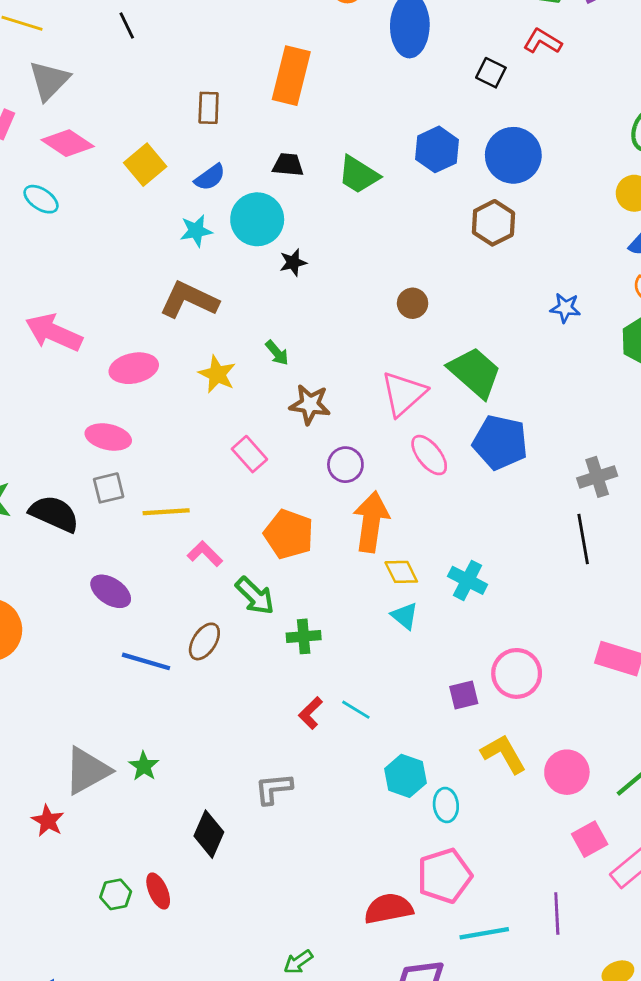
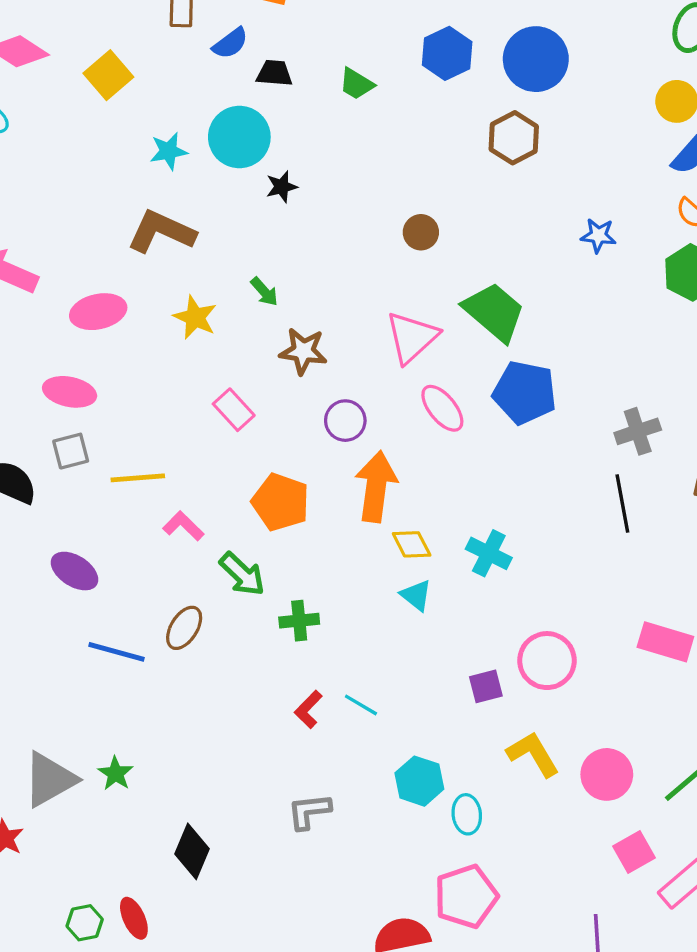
green trapezoid: (359, 175) -> (356, 84), size x0.7
blue semicircle: (210, 177) -> (230, 43), moved
gray L-shape: (274, 789) -> (309, 811), moved

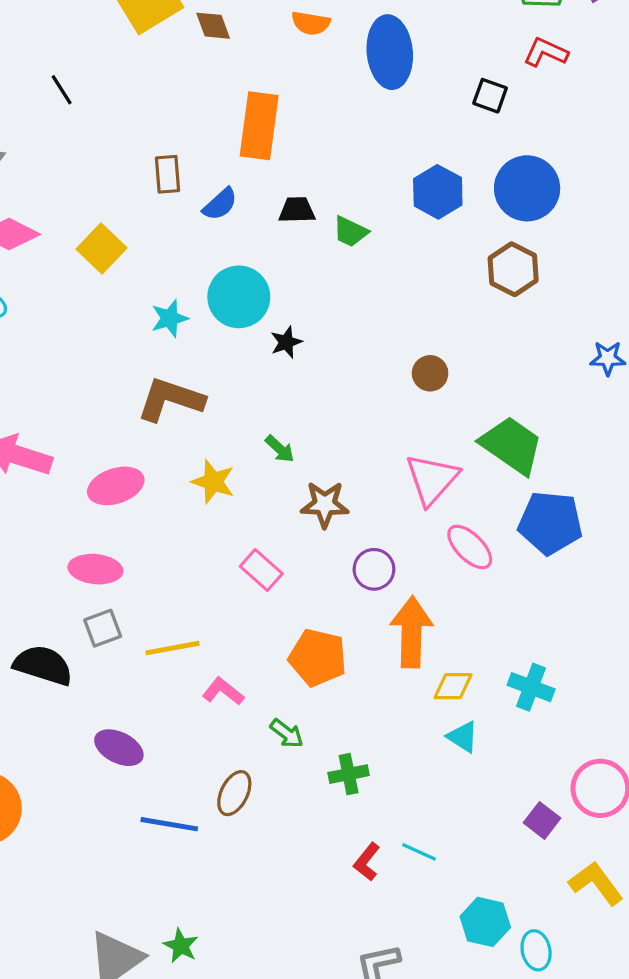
black trapezoid: (274, 73) -> (297, 210), moved
yellow diamond: (412, 544) -> (453, 686), turned -57
green arrow: (242, 574) -> (287, 733), size x0.7
purple square: (486, 686) -> (542, 820), turned -32

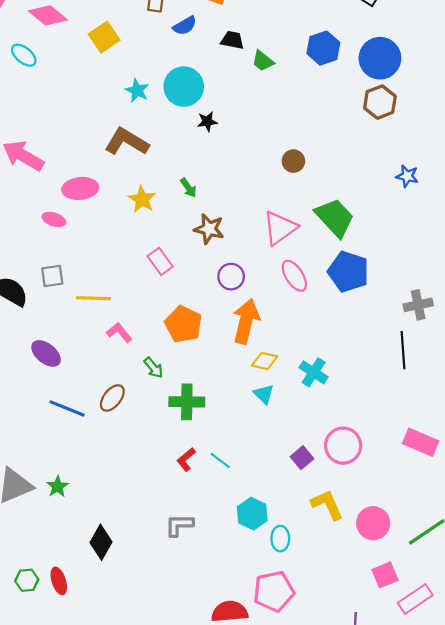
brown hexagon: (513, 269) -> (380, 102), moved
cyan star: (170, 318) -> (137, 91), turned 30
pink ellipse: (95, 569) -> (54, 219), moved, size x0.7
green cross: (349, 774) -> (187, 402), size x1.4

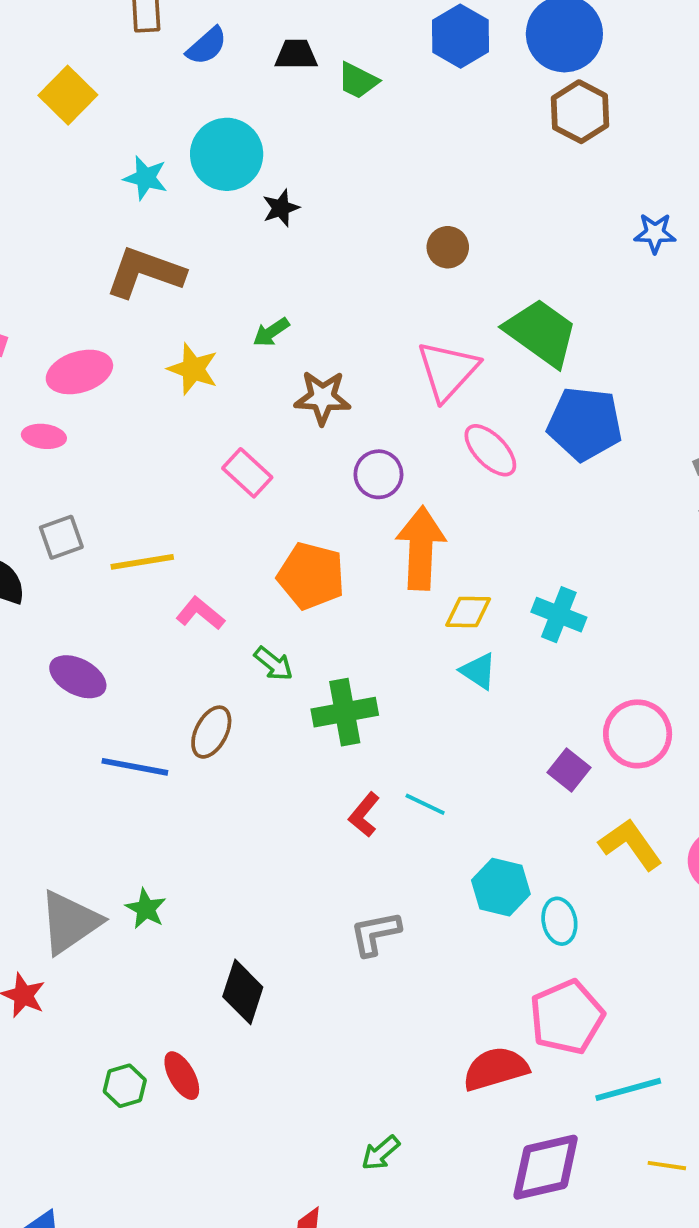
green arrow: (188, 188) -> (271, 332), turned 102

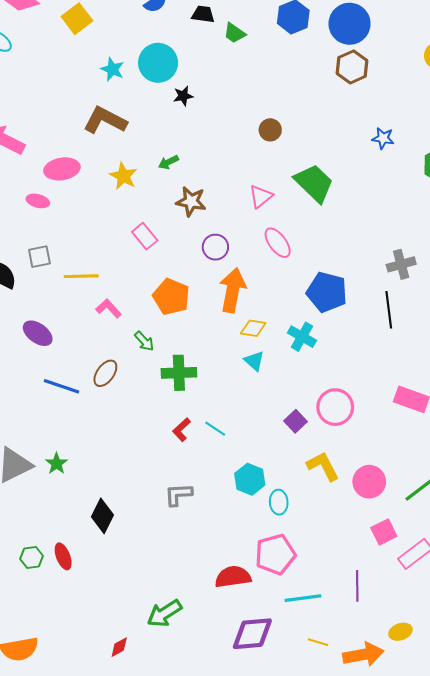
pink triangle: (448, 371) -> (261, 196), size x0.7
blue pentagon: (585, 424) -> (327, 292), moved
green arrow: (381, 1153) -> (164, 613), size x1.6

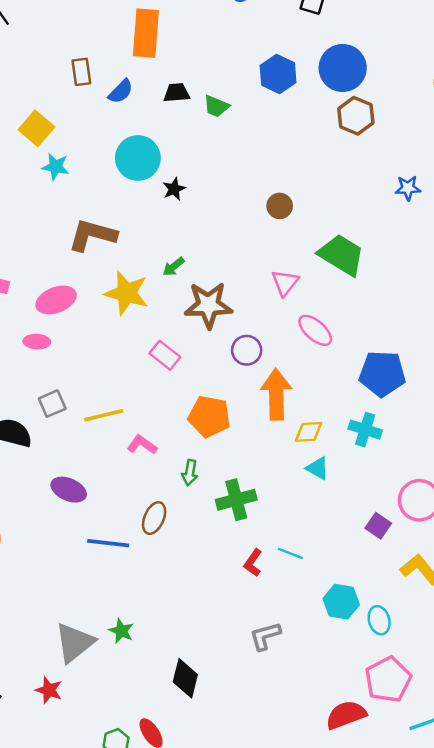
cyan star: (112, 69) -> (56, 167), moved
yellow star: (123, 176) -> (127, 293), size x1.4
brown star: (191, 201) -> (208, 305), size x1.4
green arrow: (144, 341) -> (190, 473), turned 65

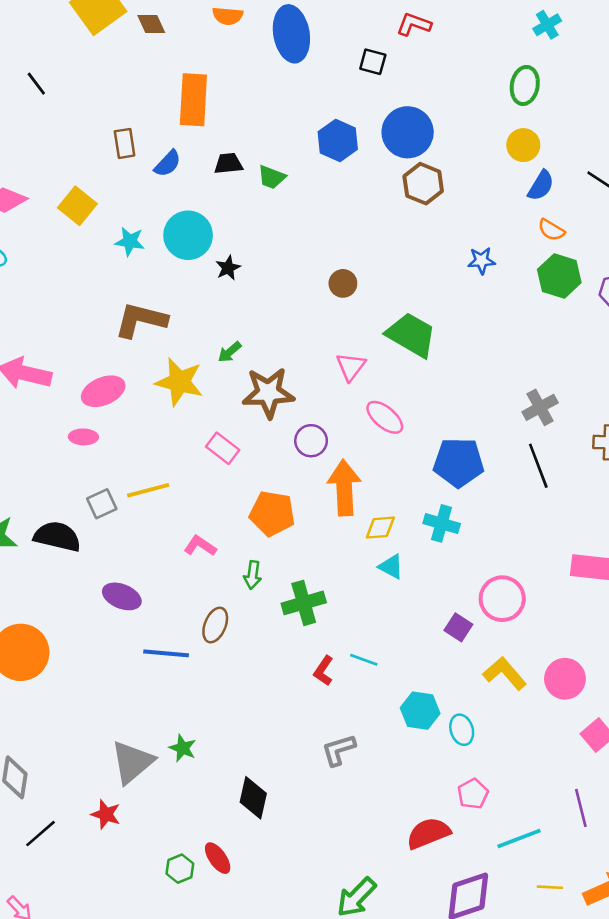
cyan star: (56, 167) -> (130, 241), moved
yellow line: (104, 415) -> (148, 490), moved
pink pentagon: (388, 679) -> (473, 794), size x0.6

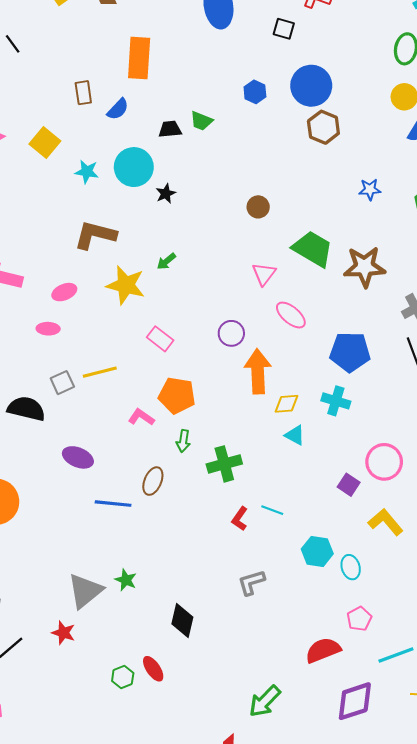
blue hexagon: (338, 141) -> (255, 92), size x0.7
black trapezoid: (228, 164) -> (170, 129), moved
pink ellipse: (103, 391) -> (64, 292), size x0.7
brown star: (268, 393) -> (365, 267), moved
orange pentagon: (272, 513) -> (177, 395), moved

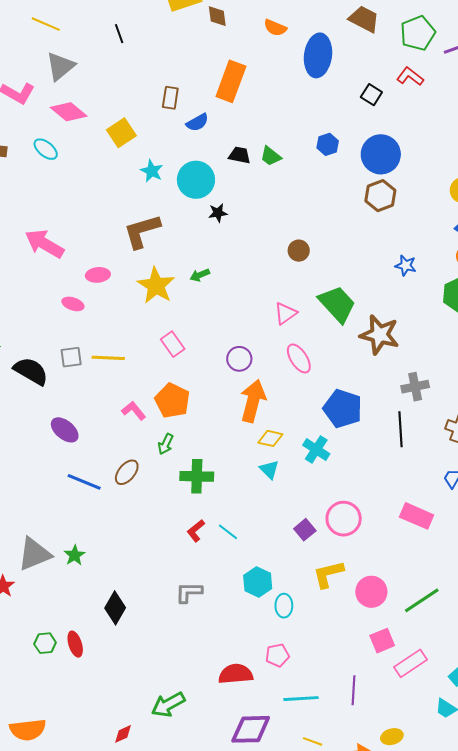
brown L-shape: (95, 235) -> (142, 231), turned -48
yellow L-shape: (386, 522) -> (328, 574), turned -80

